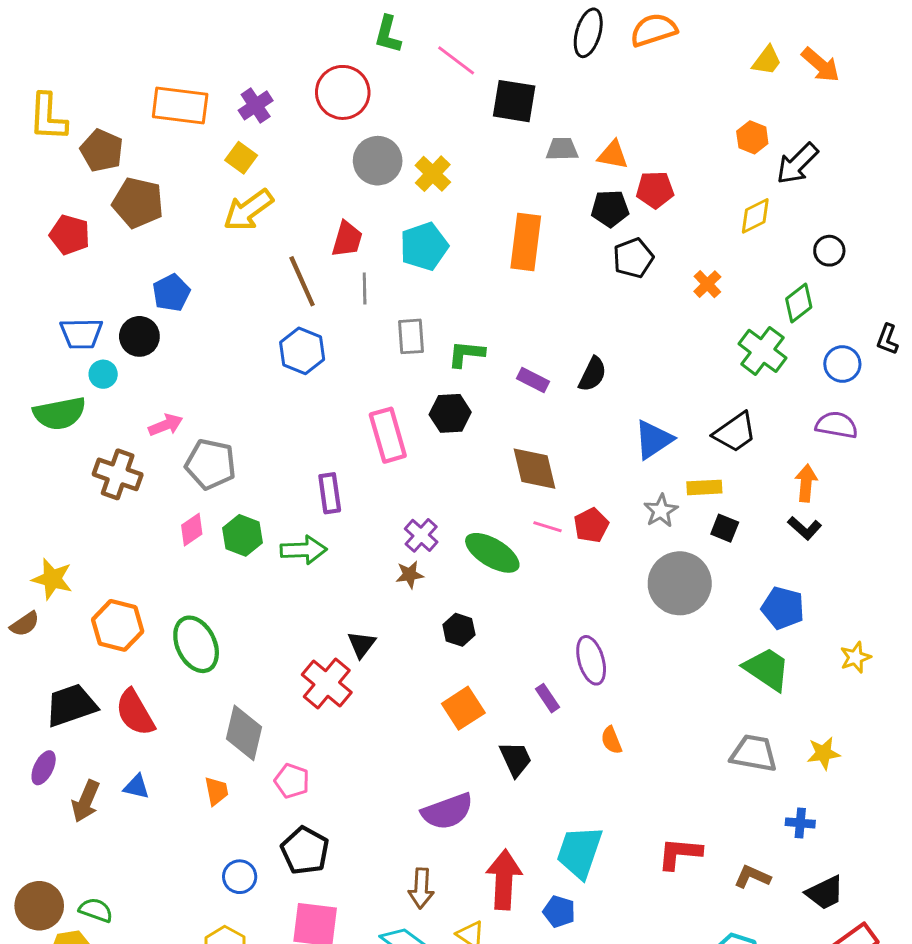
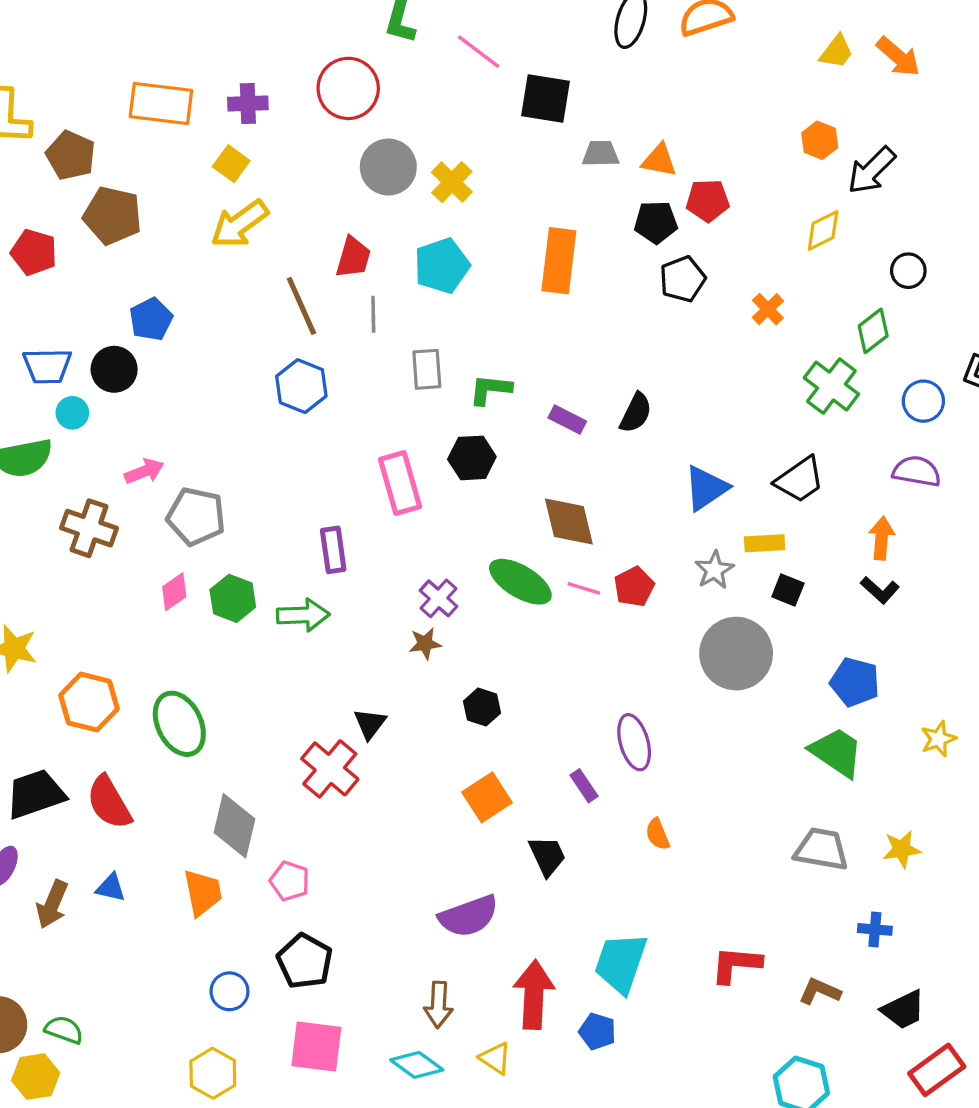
purple cross: (256, 105) -> (248, 103), turned 32
green ellipse: (492, 553) -> (520, 582), moved
orange trapezoid: (216, 791) -> (203, 893), size x1.4

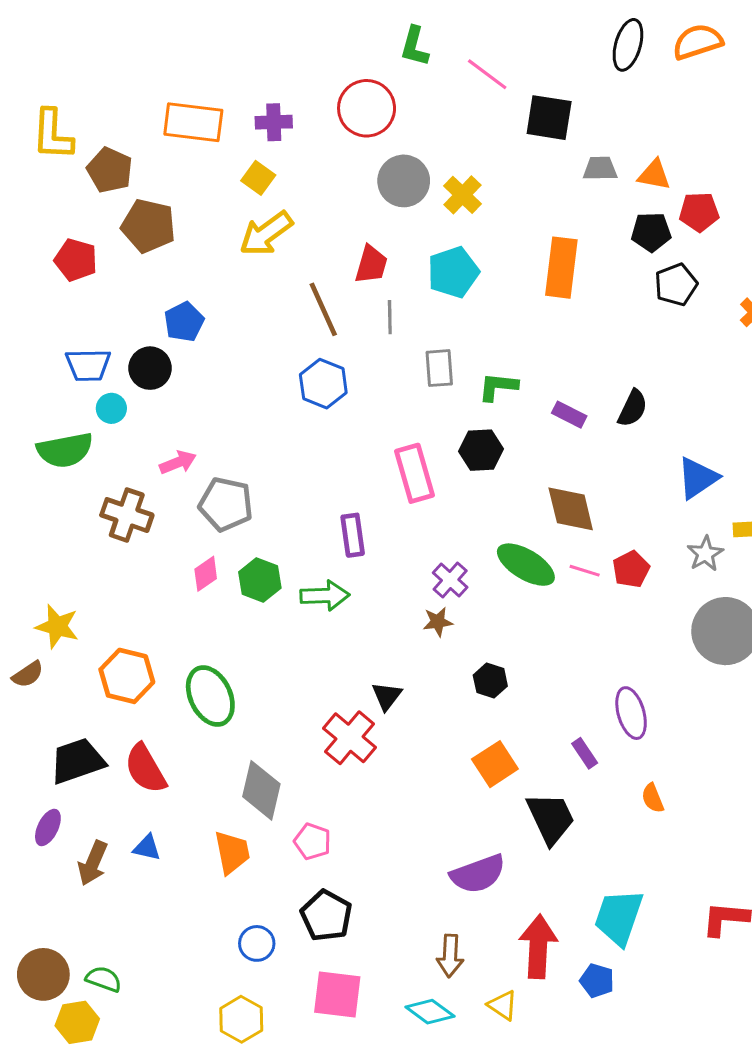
black trapezoid: (547, 856) -> (551, 818), size x1.4

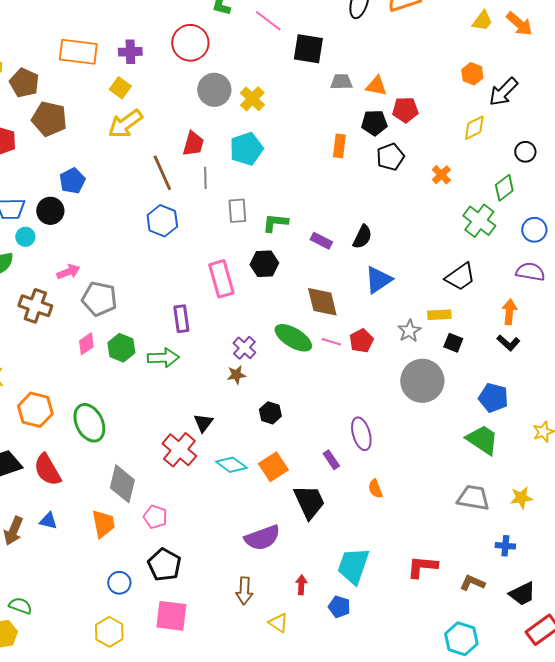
orange rectangle: (561, 268) -> (339, 146), moved, size x0.6
blue triangle: (698, 478) -> (378, 280), moved
red arrow: (538, 947) -> (301, 585), size x0.5
cyan diamond: (430, 1012) -> (231, 465), moved

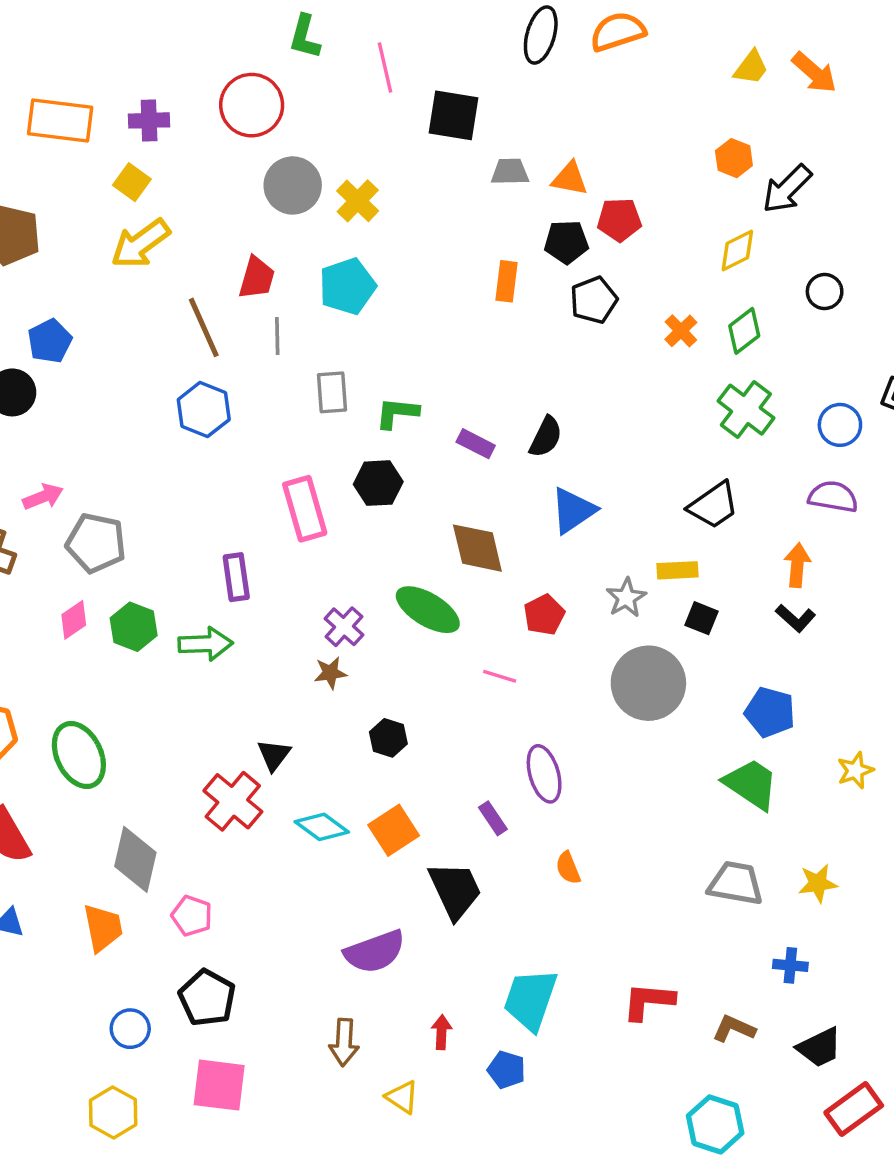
pink line: (268, 21) -> (385, 67), turned 40
green diamond: (504, 188) -> (744, 331), moved
pink line: (331, 342) -> (500, 676), moved

